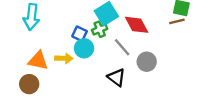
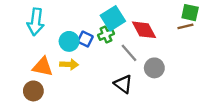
cyan circle: (84, 48) -> (69, 41), moved

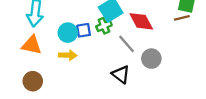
blue square: (85, 39) -> (84, 30), turned -35
orange triangle: (43, 67) -> (32, 45), moved

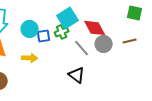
brown line: (182, 18) -> (130, 41), moved
cyan circle: (68, 33) -> (30, 29), moved
gray circle: (151, 59) -> (104, 44), moved

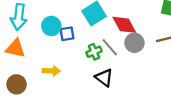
green cross: (62, 32) -> (94, 52), moved
yellow arrow: (30, 58) -> (51, 71), moved

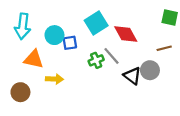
gray circle: (134, 43) -> (150, 70), moved
orange triangle: (15, 48) -> (34, 59), moved
black triangle: (104, 78) -> (132, 76), moved

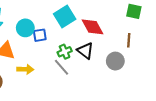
brown line: (164, 48) -> (129, 40), turned -72
gray line: (112, 56) -> (61, 67), moved
black triangle: (132, 76) -> (85, 51), moved

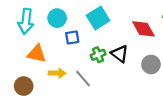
red diamond: (93, 27) -> (143, 29), moved
cyan circle: (25, 28) -> (57, 18), moved
gray line: (61, 67) -> (83, 79), moved

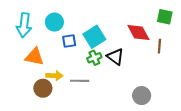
cyan square: (98, 18) -> (94, 37), moved
gray circle: (151, 64) -> (142, 96), moved
gray line: (83, 79) -> (80, 81), turned -48
brown circle: (24, 86) -> (43, 88), moved

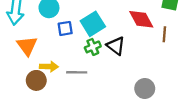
orange triangle: (34, 57) -> (27, 46), turned 42

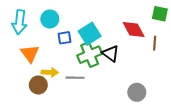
green cross: (93, 47) -> (90, 55), size x1.6

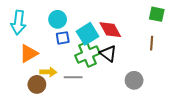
cyan circle: (50, 19) -> (58, 19), moved
red diamond: (134, 29) -> (110, 30), moved
orange triangle: (30, 54) -> (29, 53), turned 36
gray circle: (137, 92) -> (134, 80), moved

